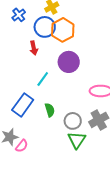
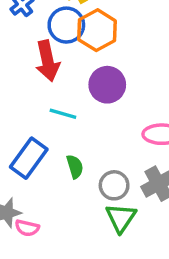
red arrow: (34, 48) -> (48, 61), size x1.6
cyan line: (43, 79) -> (63, 114), turned 70
pink semicircle: (22, 146) -> (27, 228), turned 64

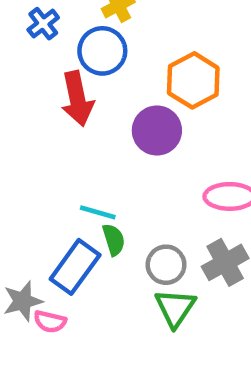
orange hexagon: (97, 30) -> (193, 80), moved
cyan line: (63, 114) -> (98, 212), moved
blue rectangle: (29, 158) -> (75, 267), moved

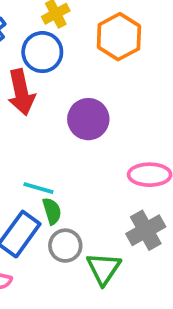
orange hexagon: (193, 80) -> (119, 37), moved
gray circle: (166, 265) -> (65, 246), moved

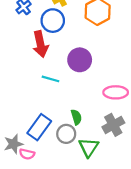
cyan line: (38, 188) -> (50, 79), moved
green semicircle: (52, 211) -> (76, 117), moved

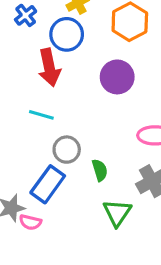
purple circle: (80, 60) -> (117, 77), moved
cyan line: (50, 79) -> (41, 115), moved
gray circle: (66, 134) -> (67, 150), moved

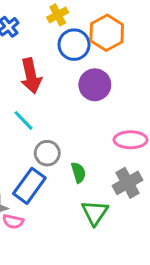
blue circle: (67, 34) -> (74, 45), moved
cyan line: (41, 115) -> (23, 120), turned 30

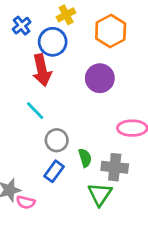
blue circle: (74, 45) -> (53, 42), moved
gray cross: (128, 183) -> (115, 167), moved, turned 35
blue rectangle: (29, 186) -> (54, 171), moved, size x0.7

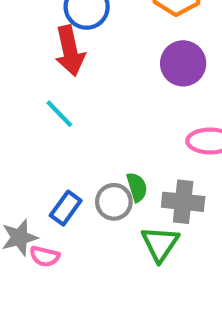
purple circle: (100, 78) -> (183, 63), moved
gray circle: (57, 140) -> (114, 202), moved
blue rectangle: (54, 171) -> (66, 208), moved

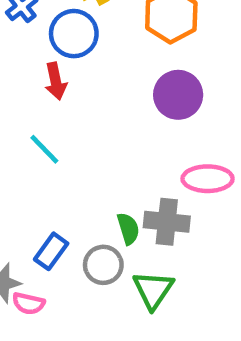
red arrow: (70, 51) -> (56, 81), size x0.7
gray circle: (114, 202) -> (103, 265), moved
gray cross: (183, 202) -> (167, 222), moved

